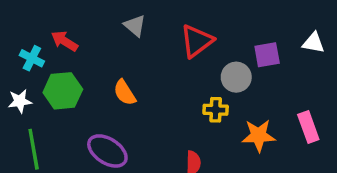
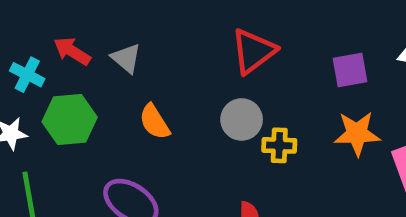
gray triangle: (135, 26) -> (126, 58), moved
gray circle: (236, 77) -> (242, 119), moved
orange star: (259, 136) -> (357, 134), moved

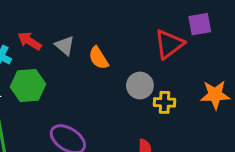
red triangle: (253, 51) -> (169, 44), moved
purple square: (350, 70) -> (200, 24), moved
orange semicircle: (154, 122) -> (99, 58), moved

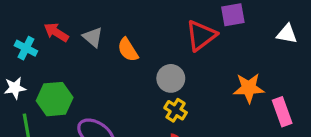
green hexagon: (28, 86) -> (55, 99), moved
yellow cross: (164, 102) -> (176, 110), moved, turned 30

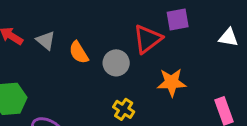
gray circle: (171, 78) -> (116, 63), moved
orange star: (249, 88) -> (172, 82), moved

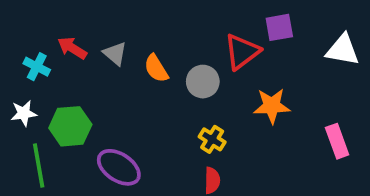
white triangle: (228, 37) -> (343, 50), size x1.4

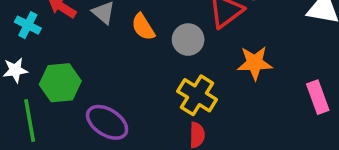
yellow cross: (212, 139) -> (197, 95), size x1.5

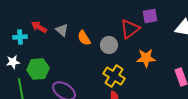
cyan cross: (28, 25) -> (20, 37), turned -32

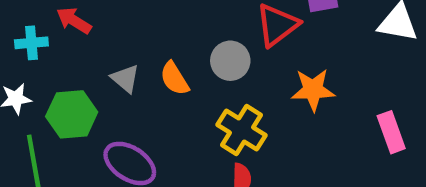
gray triangle: (62, 30) -> (125, 79), moved
orange semicircle: (84, 38) -> (174, 79), moved

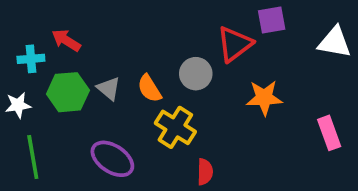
green hexagon: (72, 114) -> (68, 92), moved
yellow cross: (241, 130) -> (175, 127), moved

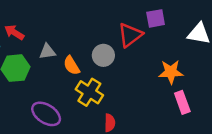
gray triangle: (109, 88) -> (47, 52), moved, turned -48
orange star: (264, 98) -> (171, 72), moved
pink rectangle: (329, 133) -> (182, 102), moved

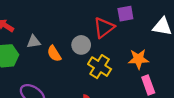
yellow cross: (89, 92) -> (100, 67), moved

